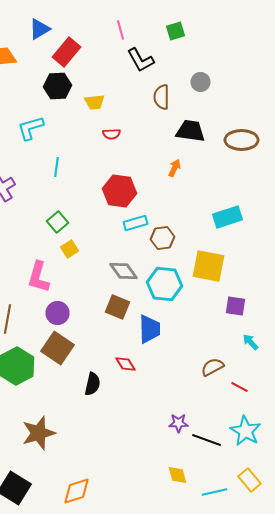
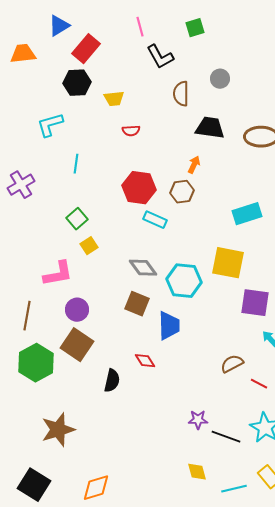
cyan rectangle: (136, 223) -> (155, 220), turned 40
brown hexagon: (162, 238) -> (182, 192), moved
pink L-shape: (38, 277) -> (58, 274), turned -116
purple square: (236, 306) -> (255, 303), size x1.4

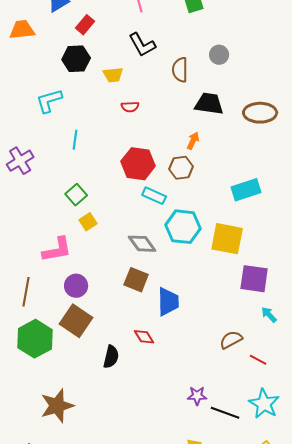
red rectangle: (86, 49) -> (85, 25), size x0.7
black L-shape: (160, 57) -> (142, 45), moved
cyan hexagon: (184, 281) -> (183, 227), moved

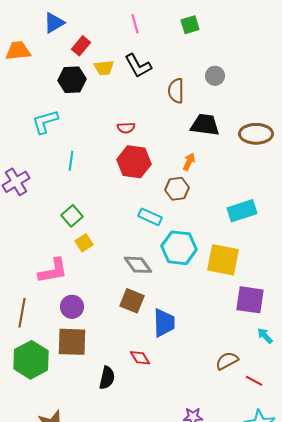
yellow trapezoid: (113, 75) -> (104, 68), moved
red hexagon: (138, 164) -> (134, 162), moved
brown square: (76, 321) -> (72, 342), turned -32

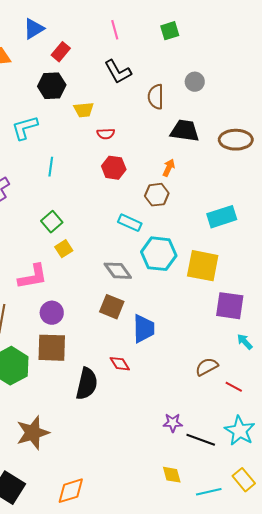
yellow trapezoid: (104, 68) -> (84, 110), moved
red hexagon: (134, 162) -> (114, 168), size x0.7
black semicircle: (107, 378) -> (87, 384), size x1.4

